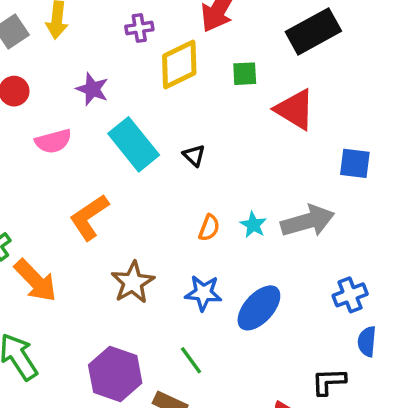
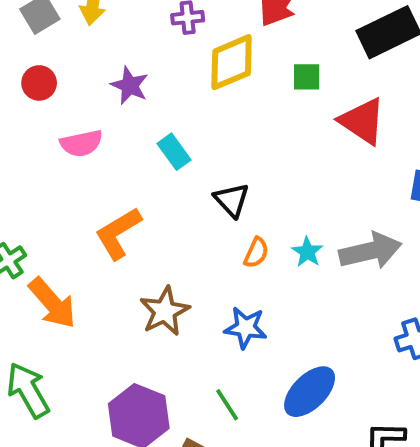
cyan rectangle: (134, 144) -> (174, 152), size x0.6
black triangle: (194, 156) -> (232, 200), moved, size x1.4
blue ellipse: (259, 308) -> (310, 392), moved

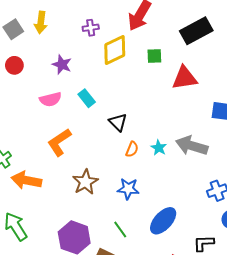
red triangle: (362, 121) -> (185, 78), turned -40
pink semicircle: (81, 143) -> (51, 99), moved
gray arrow: (370, 251) -> (192, 146), turned -148
orange arrow: (52, 303) -> (26, 180), turned 144

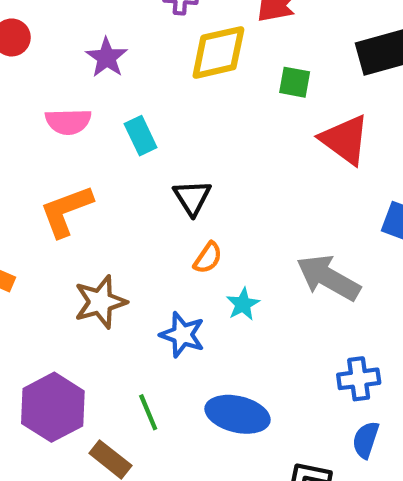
red triangle: (185, 78) -> (345, 140), turned 32
cyan star: (159, 148) -> (243, 304), moved
blue ellipse: (163, 221) -> (238, 414), turned 48

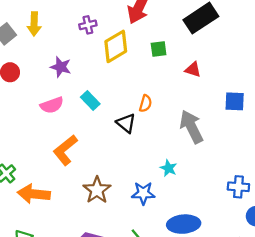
red triangle: (345, 140) -> (193, 70), size x0.6
orange semicircle: (208, 258) -> (145, 103), moved
gray arrow: (328, 278) -> (191, 127), moved, turned 52
blue cross: (359, 379) -> (238, 187), turned 30

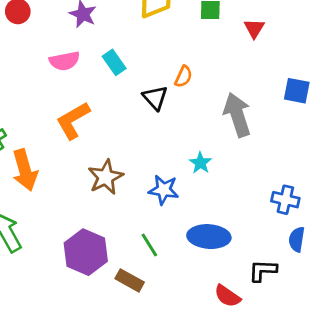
red triangle: (193, 70) -> (254, 28), moved, turned 35
orange arrow: (34, 194) -> (25, 170), turned -120

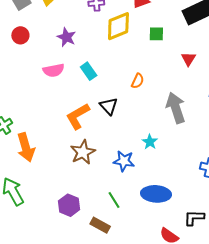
red triangle: (254, 28) -> (189, 59), moved
black triangle: (155, 98) -> (109, 106), moved
orange L-shape: (73, 120) -> (78, 116), moved
purple hexagon: (86, 252) -> (69, 205), size x0.7

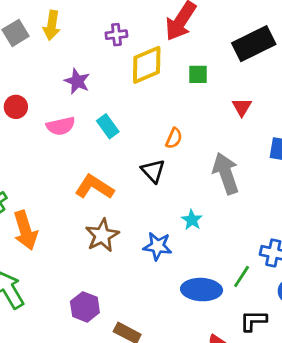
red circle: (20, 35) -> (16, 107), moved
black triangle: (109, 106) -> (153, 171), moved
orange L-shape: (78, 116) -> (94, 187), turned 64
green line: (114, 200) -> (242, 277), moved, turned 66

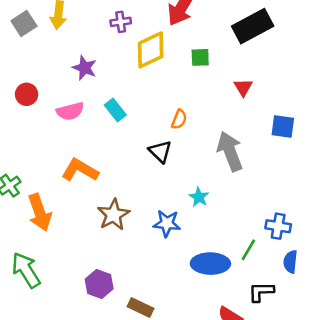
orange L-shape: (94, 187) -> (80, 170), moved

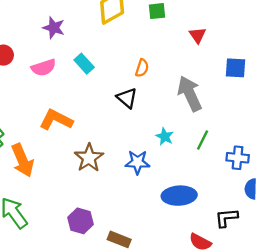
green line: (248, 250) -> (203, 140), moved

